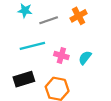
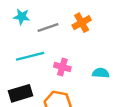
cyan semicircle: (85, 58) -> (101, 73), moved, turned 56

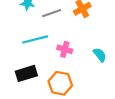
cyan semicircle: (101, 73) -> (100, 55), turned 48

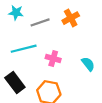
black rectangle: (26, 73) -> (15, 83), turned 70

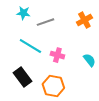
orange cross: (71, 18) -> (84, 20), moved
cyan line: (24, 49) -> (30, 46), turned 45

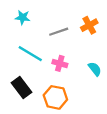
gray line: (45, 22) -> (59, 32), moved

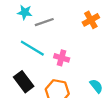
gray line: (59, 32) -> (44, 22), moved
cyan semicircle: (95, 69) -> (96, 86), moved

